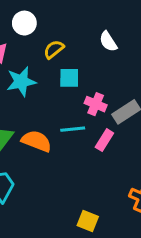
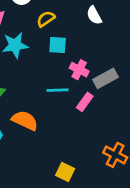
orange semicircle: (36, 141) -> (25, 120), moved

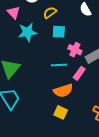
orange semicircle: (25, 120) -> (63, 91), moved, turned 138
yellow square: (65, 172) -> (61, 112), moved

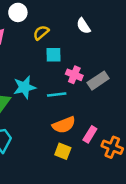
cyan star: (28, 32) -> (25, 87), moved
pink rectangle: (79, 73) -> (90, 134), moved

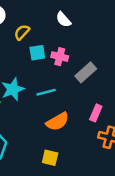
pink cross: (74, 75) -> (60, 57), moved
pink rectangle: (90, 134) -> (96, 113), moved
yellow square: (63, 151) -> (50, 158), moved

